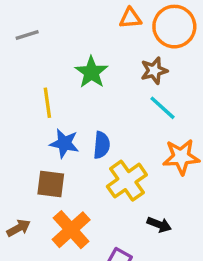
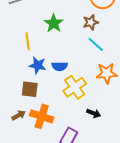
blue semicircle: (102, 145) -> (60, 66), turned 84
brown arrow: (19, 228) -> (19, 115), moved
orange cross: (71, 230) -> (42, 116), turned -30

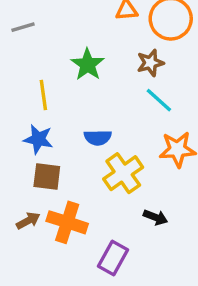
blue star: (38, 65) -> (38, 139), moved

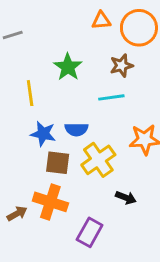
cyan line: (159, 100) -> (111, 97), moved, turned -50
blue star: (38, 139) -> (43, 134), moved
brown square: (47, 177) -> (58, 163), moved
brown arrow: (28, 221) -> (17, 214), moved

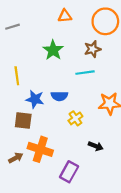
orange triangle: (101, 21) -> (65, 16), moved
yellow line: (30, 93) -> (17, 76), moved
yellow cross: (98, 160) -> (75, 118), size x0.6
brown square: (58, 163) -> (23, 121), moved

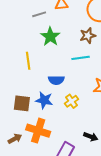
gray line: (13, 27) -> (39, 14), moved
yellow line: (17, 76) -> (28, 61), moved
blue star: (35, 99) -> (44, 100), moved
black arrow: (96, 146) -> (91, 137), moved

